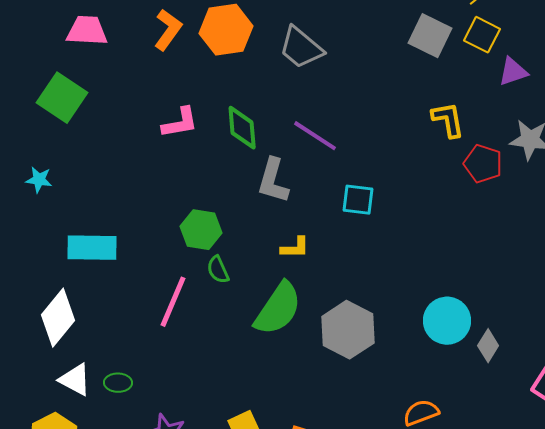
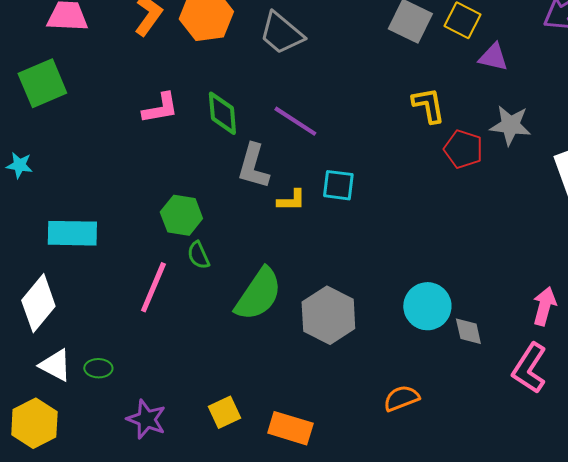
purple triangle: (513, 72) -> (493, 57), turned 32
green square: (62, 98) -> (42, 83), turned 33
yellow L-shape: (295, 248) -> (291, 200), moved
gray diamond: (488, 346) -> (468, 331), turned -44

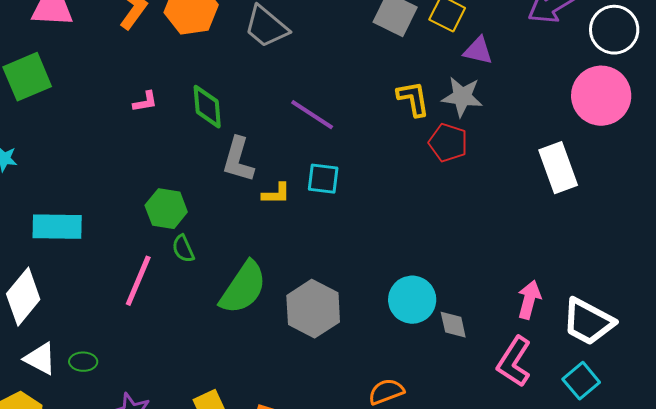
pink L-shape: (160, 108) -> (145, 102), size x0.7
purple line: (295, 121) -> (312, 115), moved
gray star: (510, 125) -> (462, 97), moved

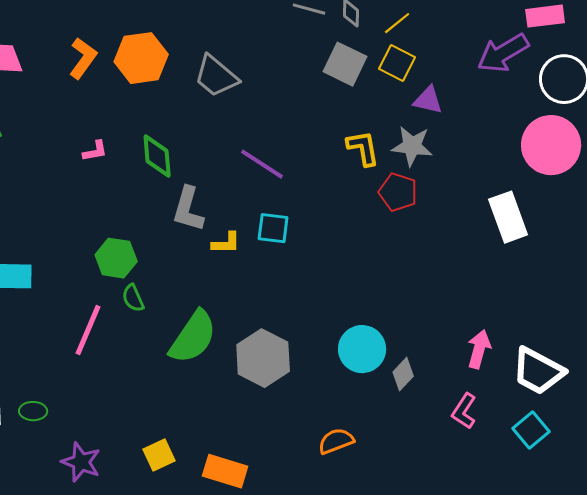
gray diamond: (453, 325) -> (403, 374), turned 56
pink L-shape: (514, 362) -> (464, 411), size x0.7

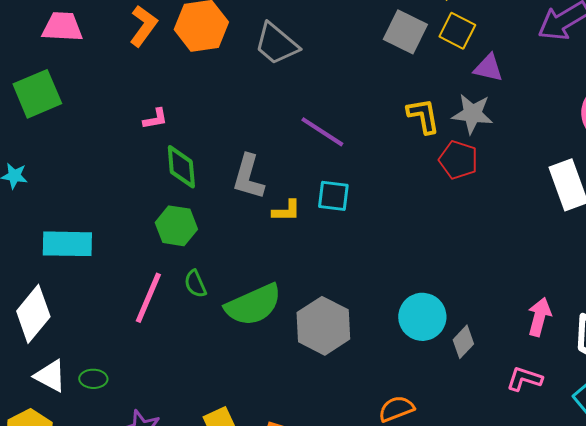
green diamond: (157, 156) -> (181, 167), moved
green semicircle: (133, 298) -> (195, 284), moved
green semicircle: (193, 337) -> (253, 305), turned 32
pink L-shape: (464, 411) -> (524, 379), turned 75

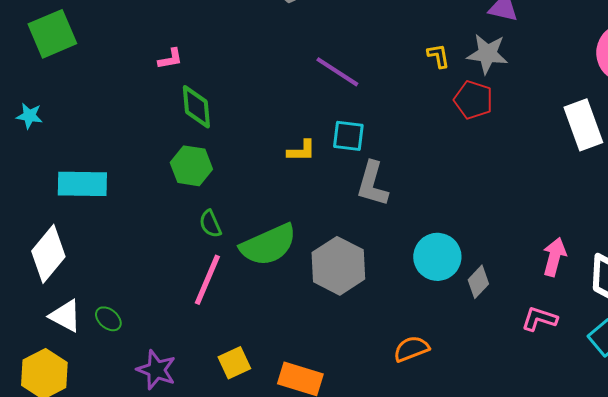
yellow L-shape: (423, 116) -> (438, 56), size x0.7
gray L-shape: (248, 177) -> (372, 184), moved
pink line: (148, 298) -> (207, 280), moved
green ellipse: (93, 379) -> (108, 319), turned 40

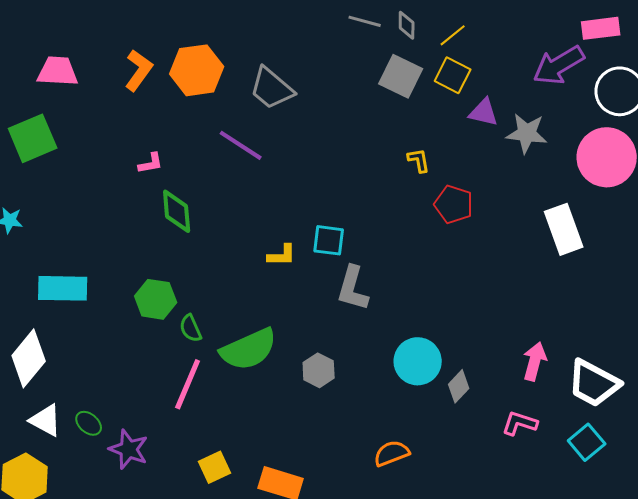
gray star: (487, 54) -> (527, 133), moved
purple line: (337, 72) -> (241, 145), moved
green hexagon: (191, 166) -> (156, 299), moved
gray hexagon: (338, 266) -> (319, 370), size x0.6
purple star: (156, 370) -> (129, 449), moved

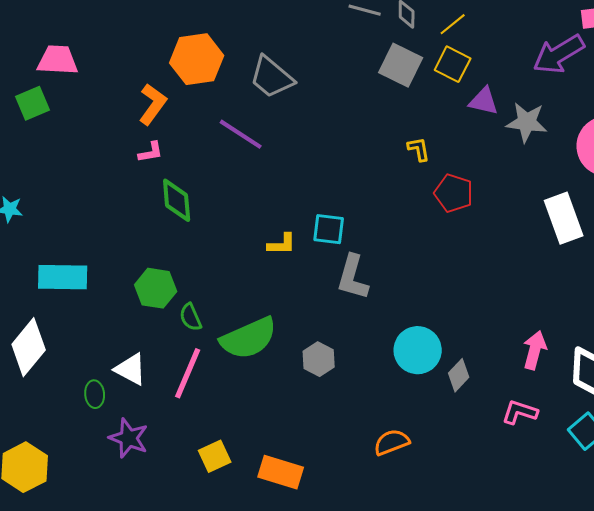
orange L-shape: (139, 70) -> (153, 104), moved
green square: (33, 138) -> (33, 103), moved, size x0.7
white triangle: (46, 420) -> (131, 369), moved
green ellipse: (89, 423) -> (95, 394), moved, turned 44

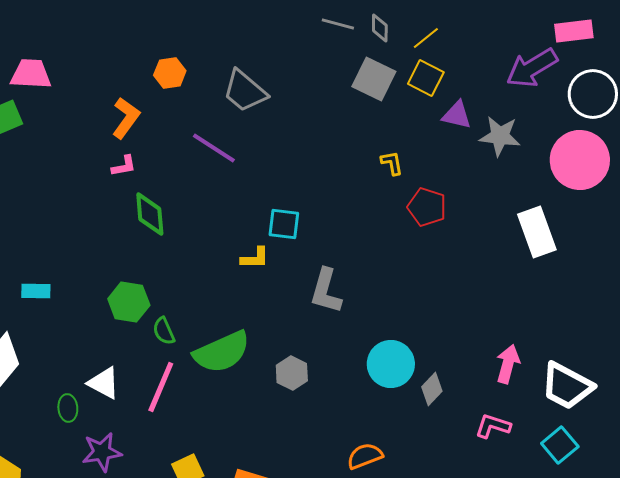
orange hexagon: (197, 59) -> (170, 73), size x0.6
cyan square: (329, 229) -> (284, 224), moved
cyan rectangle: (63, 277) -> (36, 291), size x0.6
purple star: (129, 438) -> (102, 452), turned -30

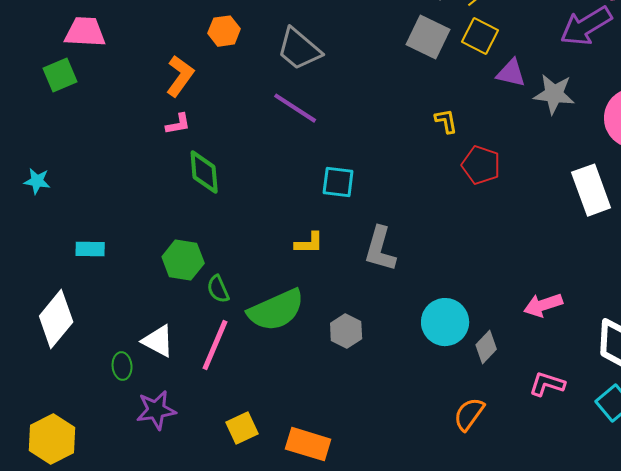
purple line: (214, 148) -> (295, 108), moved
yellow L-shape: (255, 258) -> (309, 243), moved
pink arrow: (508, 364) -> (543, 305), moved, turned -123
orange semicircle: (365, 456) -> (469, 414), moved, turned -33

